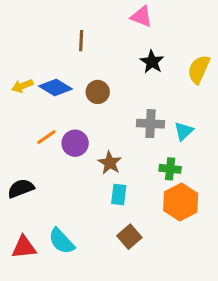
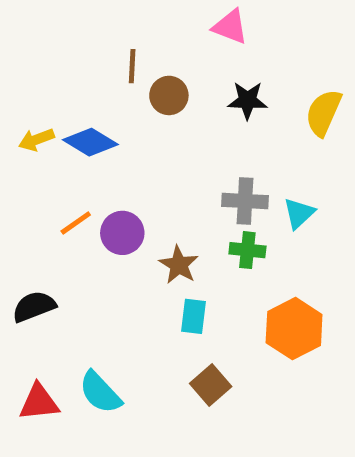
black star: (152, 62) -> (247, 100), turned -30
brown circle: (98, 92) -> (169, 95), moved
green cross: (170, 169) -> (247, 250), moved

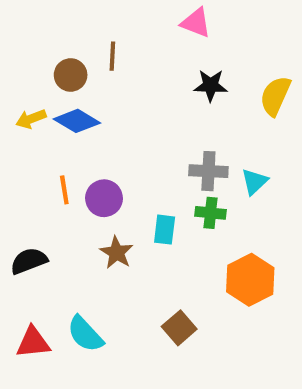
brown circle: (169, 95) -> (71, 75), moved
orange line: (76, 223) -> (64, 190), turned -64
brown star: (179, 265) -> (117, 253), moved
cyan rectangle: (193, 316) -> (165, 230), moved

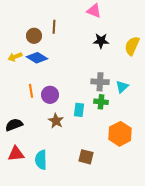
brown square: (179, 328) -> (86, 157), turned -35
cyan semicircle: (85, 334) -> (41, 160), turned 42
red triangle: (33, 342) -> (16, 154), moved

